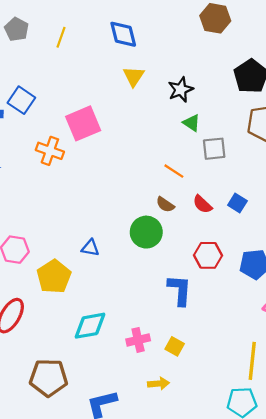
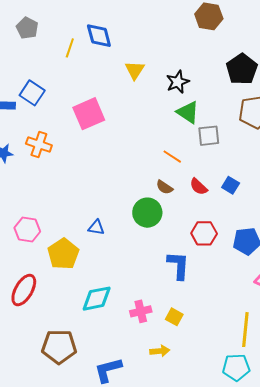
blue diamond: (123, 34) -> (99, 36), moved
yellow line: (61, 37) -> (70, 48), moved
green triangle: (192, 123) -> (188, 112), size x1.4
orange cross: (50, 151) -> (39, 144), moved

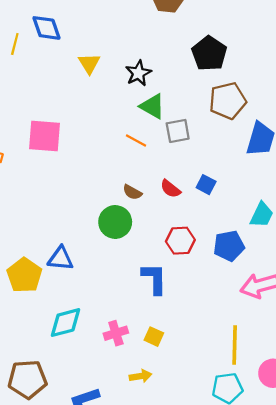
pink square: (89, 114) -> (44, 136), moved, turned 32
orange line: (172, 157) -> (136, 141), moved
blue triangle: (96, 227) -> (60, 259), moved, size x1.4

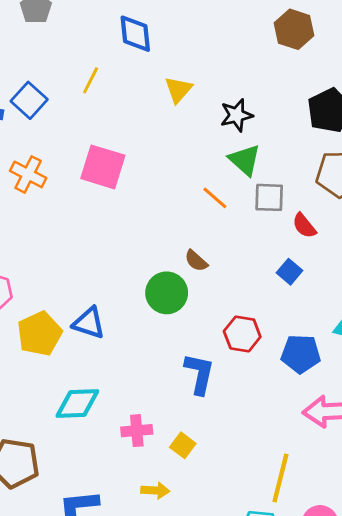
yellow line: (15, 44) -> (91, 80), moved
red semicircle: (170, 189) -> (304, 226), moved

